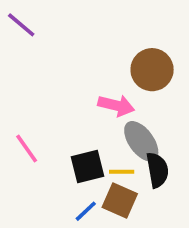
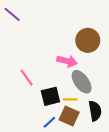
pink line: (27, 148) -> (27, 78), moved
black semicircle: (157, 170) -> (95, 111), moved

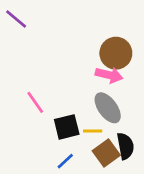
pink arrow: (67, 61) -> (109, 75), moved
brown square: (69, 116) -> (106, 153), moved, turned 30

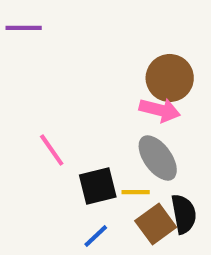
purple line: (16, 19) -> (24, 28), turned -40

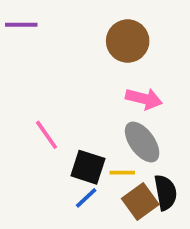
brown circle: (170, 78) -> (128, 41), moved
black square: (98, 186) -> (88, 167), turned 32
blue line: (96, 236) -> (86, 198), moved

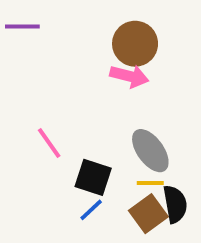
pink arrow: (144, 99) -> (129, 76), moved
yellow line: (122, 173) -> (150, 183), moved

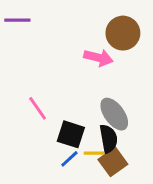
brown circle: (135, 44) -> (123, 33), moved
yellow line: (150, 183) -> (94, 153), moved
black semicircle: (175, 204) -> (108, 139), moved

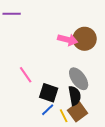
brown circle: (123, 33) -> (85, 39), moved
yellow line: (94, 153) -> (64, 116), moved, turned 64

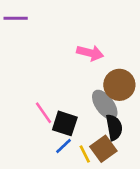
brown circle: (85, 39) -> (119, 85), moved
pink line: (26, 75) -> (44, 113), moved
black semicircle: (75, 96) -> (114, 127), moved

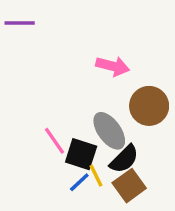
gray ellipse: (105, 105) -> (109, 131), moved
black semicircle: (114, 127) -> (124, 159), moved, turned 55
yellow line: (85, 154) -> (96, 176), moved

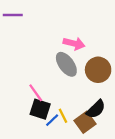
gray ellipse: (109, 131) -> (66, 64), moved
black square: (81, 154) -> (40, 109), moved
black semicircle: (124, 159) -> (96, 109), moved

